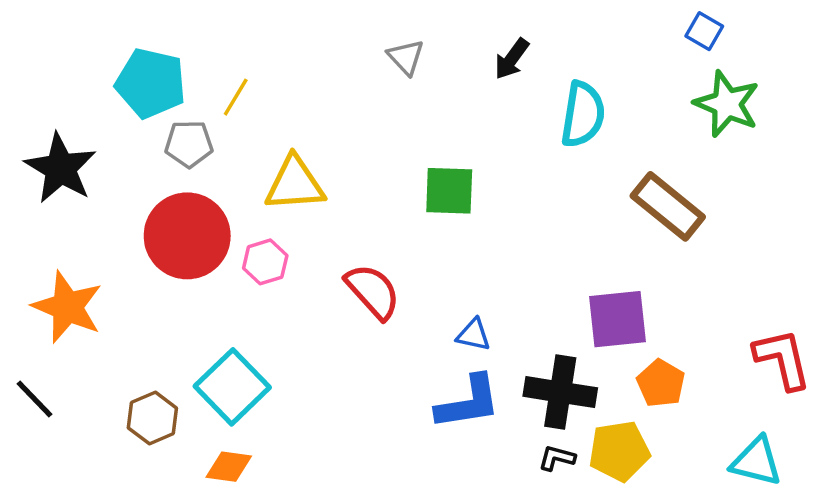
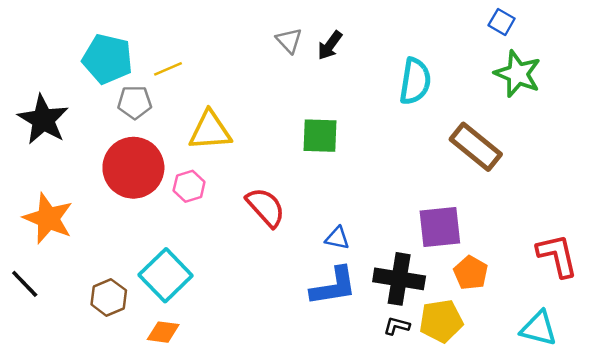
black arrow: (512, 59) -> (330, 45), moved
yellow line: (236, 97) -> (168, 69), turned 36

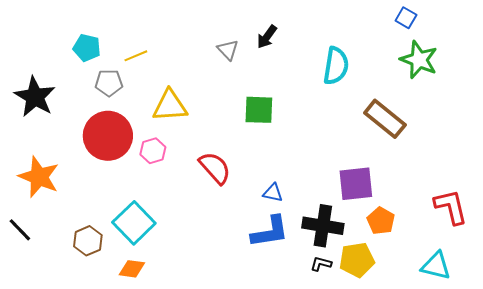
gray triangle: (289, 40) -> (228, 50), moved
cyan pentagon: (107, 59) -> (87, 48), size x0.7

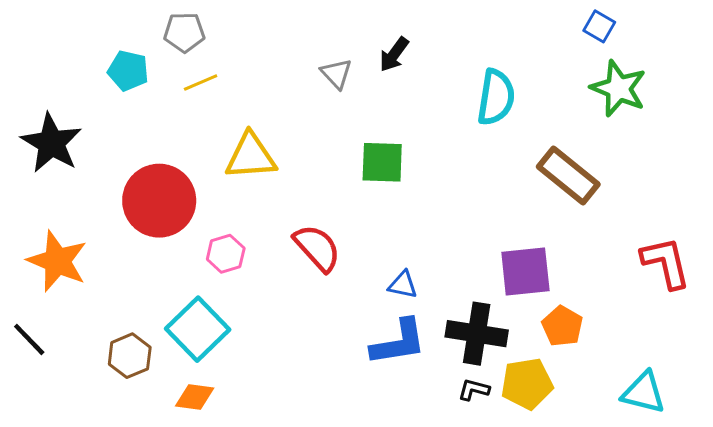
gray pentagon: (109, 83) -> (184, 32), moved
pink hexagon: (153, 151) -> (226, 254), moved
red L-shape: (451, 207) -> (666, 263), moved

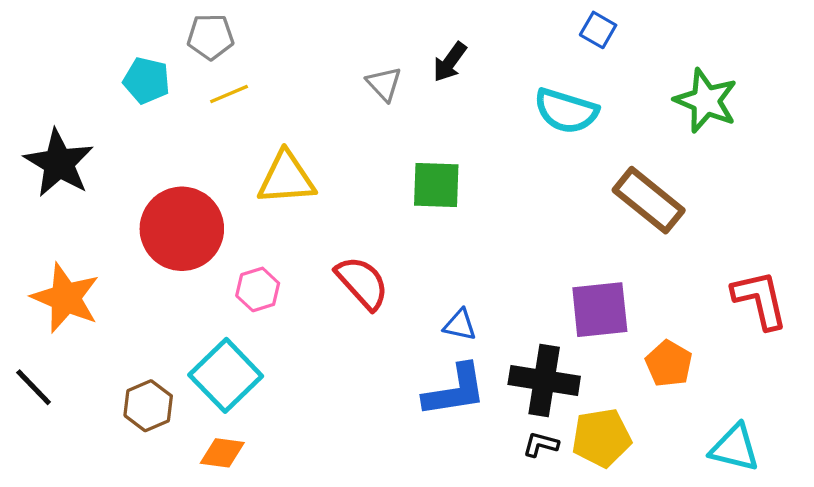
blue square: (599, 26) -> (598, 30), moved
cyan semicircle: (496, 97) -> (566, 111), turned 98
orange pentagon: (562, 326) -> (669, 364), moved

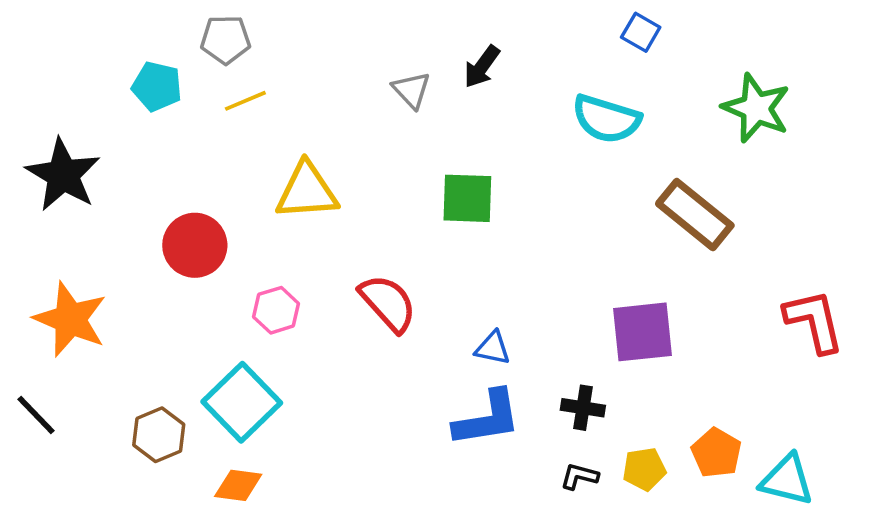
red circle: (182, 229) -> (195, 245), size x0.7
orange pentagon: (669, 364) -> (716, 453), moved
black cross: (544, 380) -> (583, 408), size x0.6
yellow pentagon: (601, 438) -> (644, 469), size x0.7

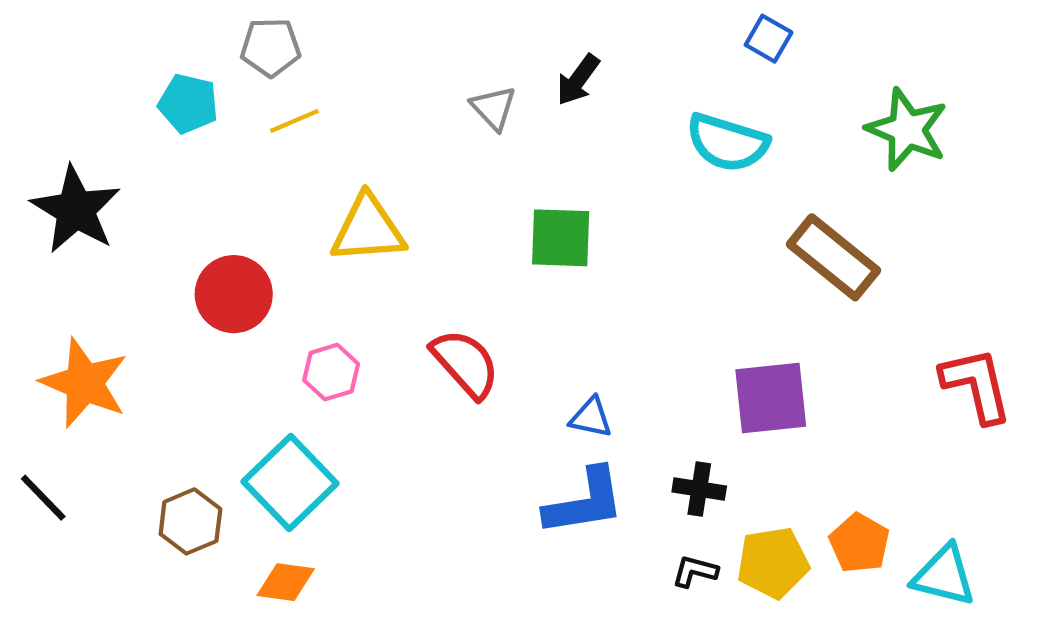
yellow pentagon: (644, 469) -> (773, 563), size x1.4

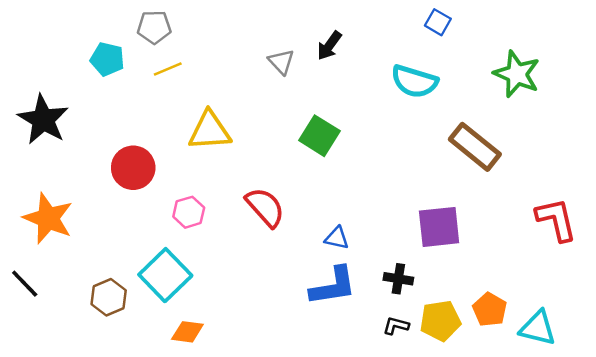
green square: (561, 238) -> (319, 136), turned 30
orange diamond: (286, 582) -> (187, 332), moved

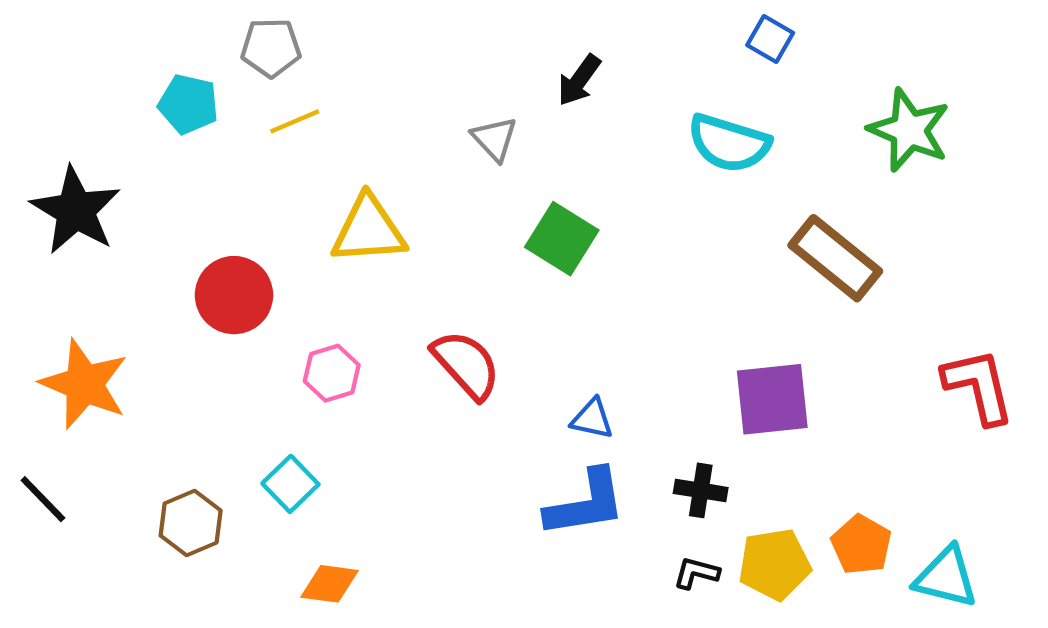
gray triangle: (281, 62) -> (494, 139), moved
cyan square: (165, 275) -> (290, 484), size x0.6

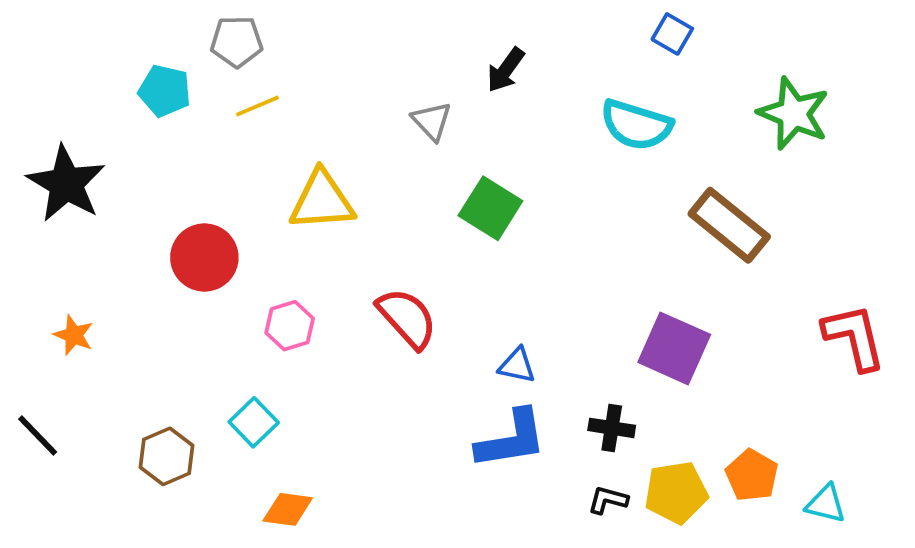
orange star: (84, 384) -> (74, 335), size x0.5
purple square: (772, 399) -> (674, 348), turned 30
cyan triangle: (946, 577) -> (826, 504), size x0.7

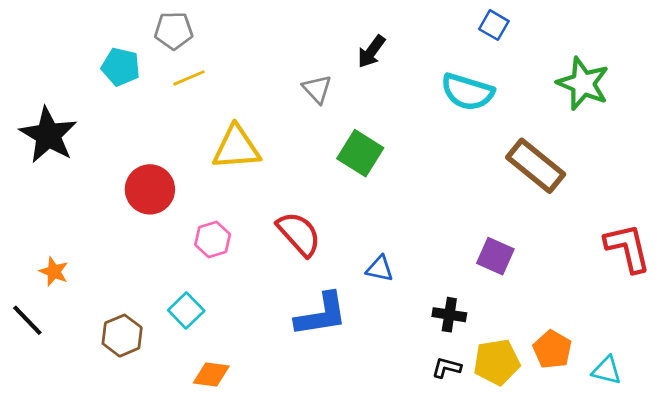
orange star: (74, 335) -> (54, 272), moved
purple square: (674, 348) -> (495, 256), size x0.7
blue L-shape: (511, 439) -> (321, 315), moved

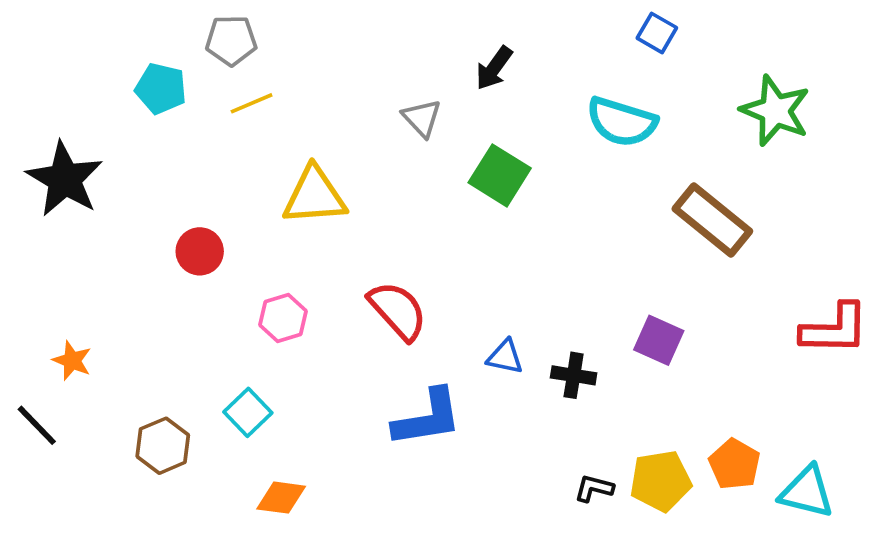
green square: (360, 153) -> (500, 175), moved
red circle: (150, 189) -> (200, 251), size x0.7
red L-shape: (628, 248) -> (835, 329), turned 104
black cross: (449, 315) -> (574, 375), moved
cyan triangle: (607, 370) -> (807, 492), size x1.4

